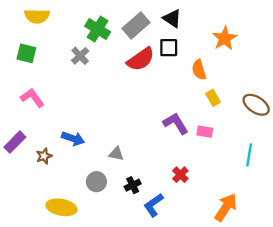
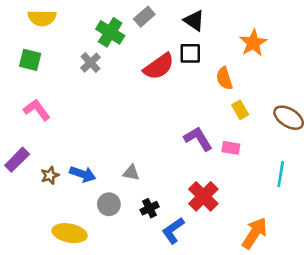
gray rectangle: (136, 26) -> (144, 17), moved, size x0.7
blue arrow: (73, 139) -> (83, 174), moved
red cross: (180, 175) -> (203, 196), size x1.6

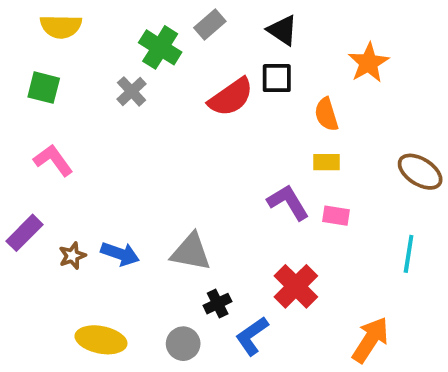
yellow rectangle: (240, 110) -> (326, 162), moved, turned -60
gray triangle: (131, 173) -> (191, 252), size x1.6
gray circle: (109, 204) -> (183, 344), moved

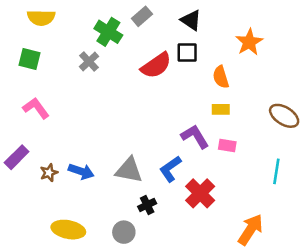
blue L-shape: (252, 336) -> (170, 169), moved

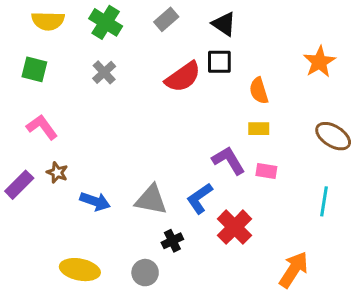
green cross: (108, 32) -> (106, 22), moved
orange star: (249, 42) -> (319, 62), moved
brown star: (49, 173) -> (57, 173), moved, turned -30

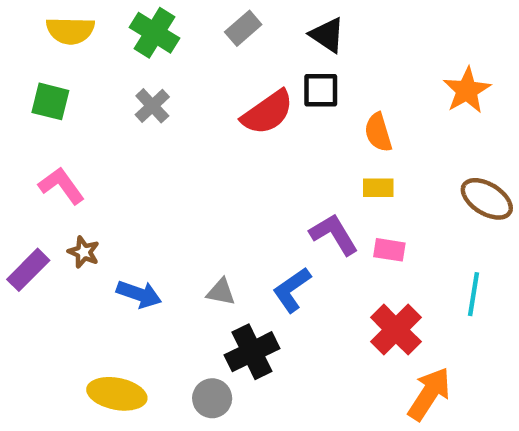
gray triangle: (151, 200) -> (221, 292), size x0.6
red cross: (235, 227) -> (396, 330), moved
black cross: (172, 241) -> (252, 352), size x1.6

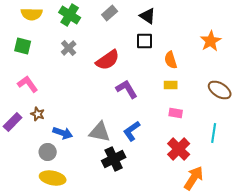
red semicircle: (267, 112) -> (108, 60), moved
purple L-shape: (334, 234) -> (127, 89), moved
gray triangle: (221, 292) -> (100, 132), size x1.6
gray circle: (212, 398) -> (48, 152), moved

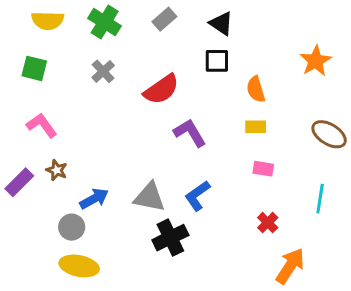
blue arrow: (63, 133) -> (94, 199), turned -48
red cross: (179, 149) -> (268, 223), size x0.6

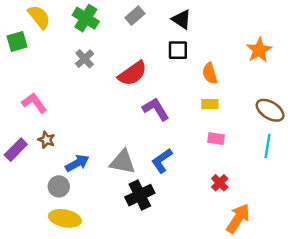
yellow semicircle: (48, 21) -> (39, 17), turned -130
green square: (34, 68) -> (17, 41), moved, turned -30
cyan line: (320, 199) -> (268, 146), moved

